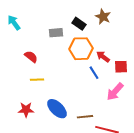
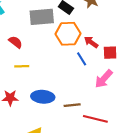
gray rectangle: (56, 33) -> (42, 17), size x1.6
blue ellipse: (57, 109) -> (43, 97), turned -40

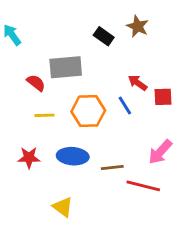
gray rectangle: (42, 17) -> (66, 67), moved
orange hexagon: (68, 34) -> (88, 111), moved
pink arrow: (104, 79) -> (160, 152), moved

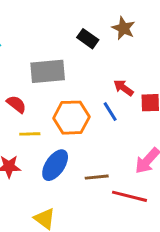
red semicircle: (36, 83) -> (16, 104), moved
yellow line: (44, 115) -> (30, 134), moved
blue ellipse: (73, 156) -> (55, 165), turned -60

